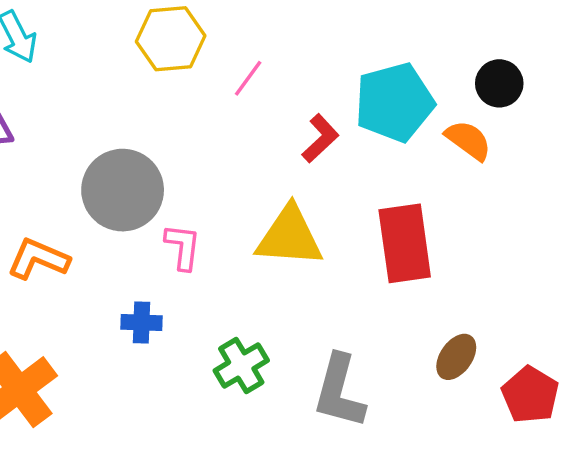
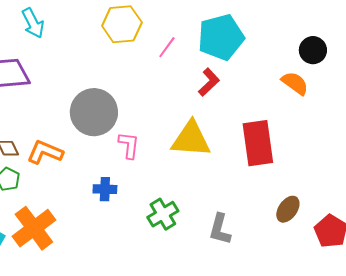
cyan pentagon: (394, 102) -> (221, 37), moved
gray L-shape: (339, 391) -> (220, 229), size x0.7

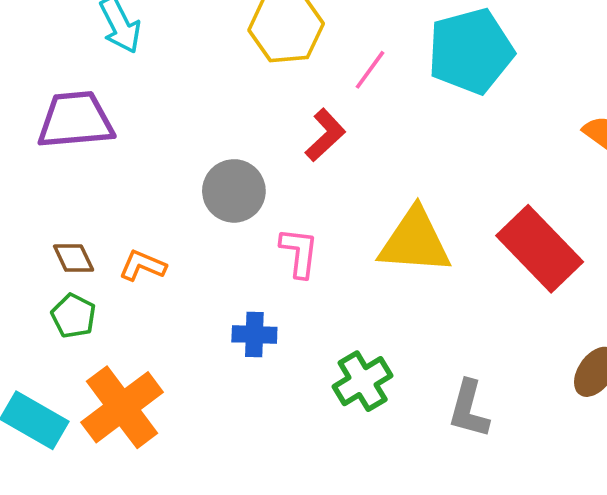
red L-shape: (209, 82) -> (325, 135), moved
gray circle: (94, 112) -> (234, 191), size x0.7
red rectangle: (258, 143) -> (540, 249), turned -36
orange L-shape: (45, 152) -> (143, 266), size x0.7

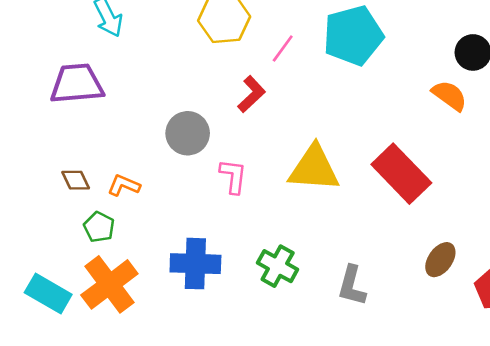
green pentagon: (74, 316) -> (99, 227), moved
blue cross: (254, 335) -> (195, 264), moved, size x1.6
green cross: (363, 381) -> (278, 266), turned -30

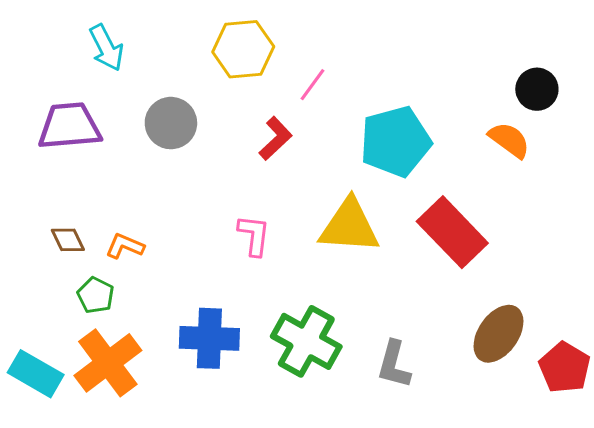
cyan pentagon: (353, 36) -> (395, 141), moved
gray circle: (188, 133) -> (171, 123), moved
brown ellipse: (440, 260) -> (498, 334), size x1.4
green cross: (278, 266) -> (306, 341), size x1.4

